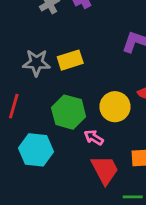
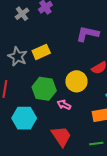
gray star: (36, 63) -> (18, 56), turned 30
red trapezoid: (105, 170) -> (61, 136), moved

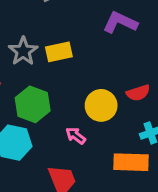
purple L-shape: (88, 34) -> (120, 22), moved
green hexagon: (44, 89) -> (33, 104), moved

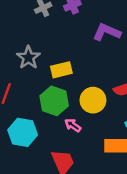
yellow rectangle: (59, 52) -> (61, 70), moved
green hexagon: (33, 104) -> (54, 101), moved

